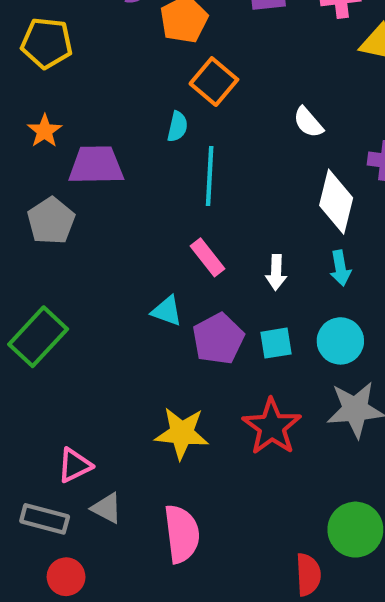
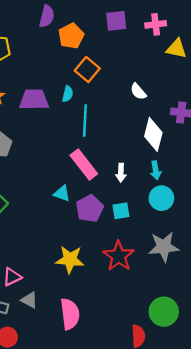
purple trapezoid: (96, 165) -> (34, 100), moved
pink rectangle: (207, 257) -> (84, 165), size x1.5
cyan circle: (340, 341) -> (161, 198), moved

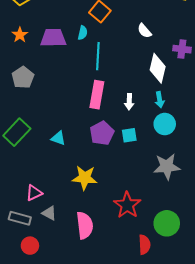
pink rectangle: (84, 165) -> (97, 95), turned 48
cyan triangle: (62, 193) -> (58, 138), moved
red star: (119, 256) -> (127, 205), moved

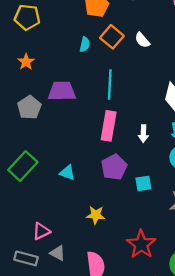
white semicircle: (144, 31) -> (142, 40), moved
cyan semicircle: (83, 33) -> (85, 44), moved
purple trapezoid: (53, 38) -> (62, 91), moved
cyan square: (129, 135) -> (143, 183), moved
yellow star: (85, 178) -> (96, 215), size x0.7

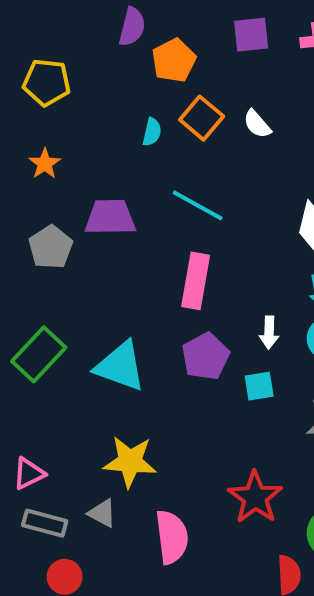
cyan line: (110, 85) -> (198, 205), turned -64
white arrow: (143, 134) -> (269, 333), moved
cyan triangle: (67, 173) -> (120, 366), size x1.8
yellow star: (96, 215) -> (130, 462), moved, size x1.5
pink triangle: (41, 231) -> (29, 473), moved

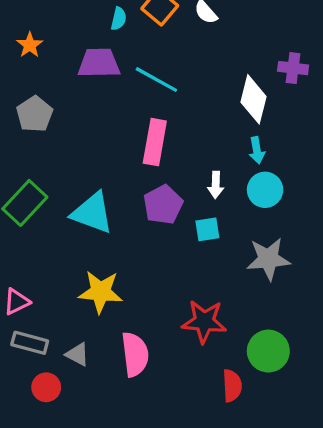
purple trapezoid: (110, 217) -> (99, 63), moved
red star: (255, 497) -> (204, 321), turned -30
gray triangle: (102, 513) -> (77, 354), moved

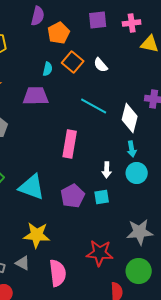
cyan line: (156, 80) -> (94, 106), moved
purple pentagon: (163, 205) -> (73, 196), moved
gray star: (268, 259) -> (140, 232), moved
gray triangle: (77, 354) -> (23, 263), moved

